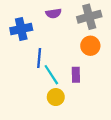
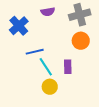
blue cross: (21, 29) -> (19, 26), turned -30
blue line: (39, 58) -> (35, 52), turned 72

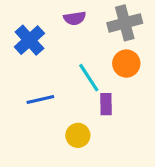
blue line: (35, 52) -> (40, 99), moved
cyan line: (46, 67) -> (89, 78), moved

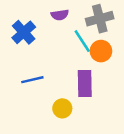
cyan line: (89, 78) -> (82, 41), moved
purple rectangle: (106, 104) -> (85, 83), size x1.5

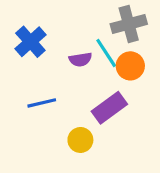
purple semicircle: (60, 15) -> (80, 59), moved
purple rectangle: (85, 83) -> (109, 108), turned 55

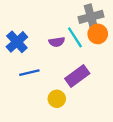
blue cross: (30, 42) -> (17, 42), moved
orange circle: (130, 66) -> (98, 34), moved

